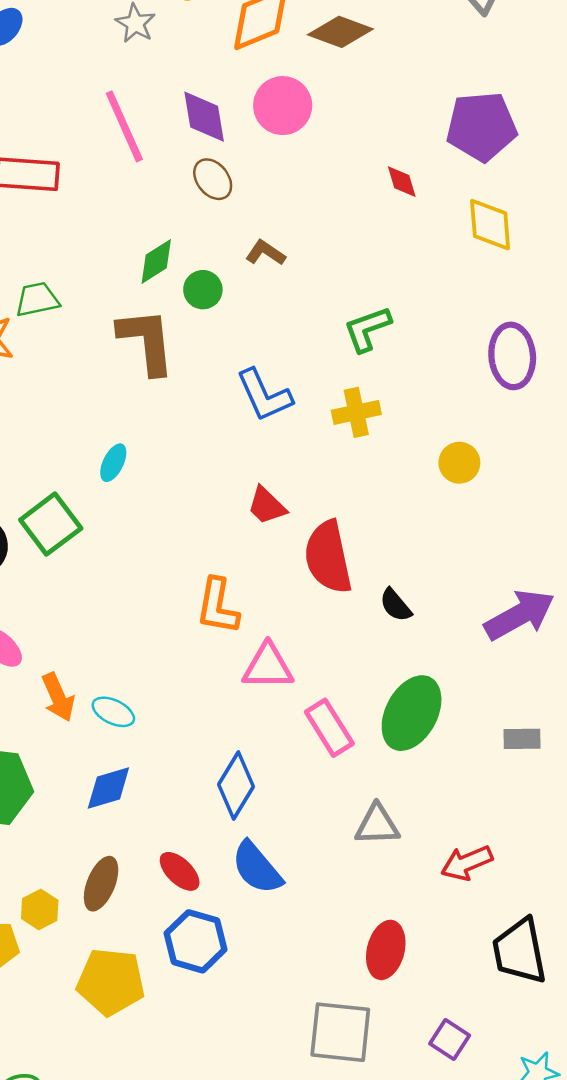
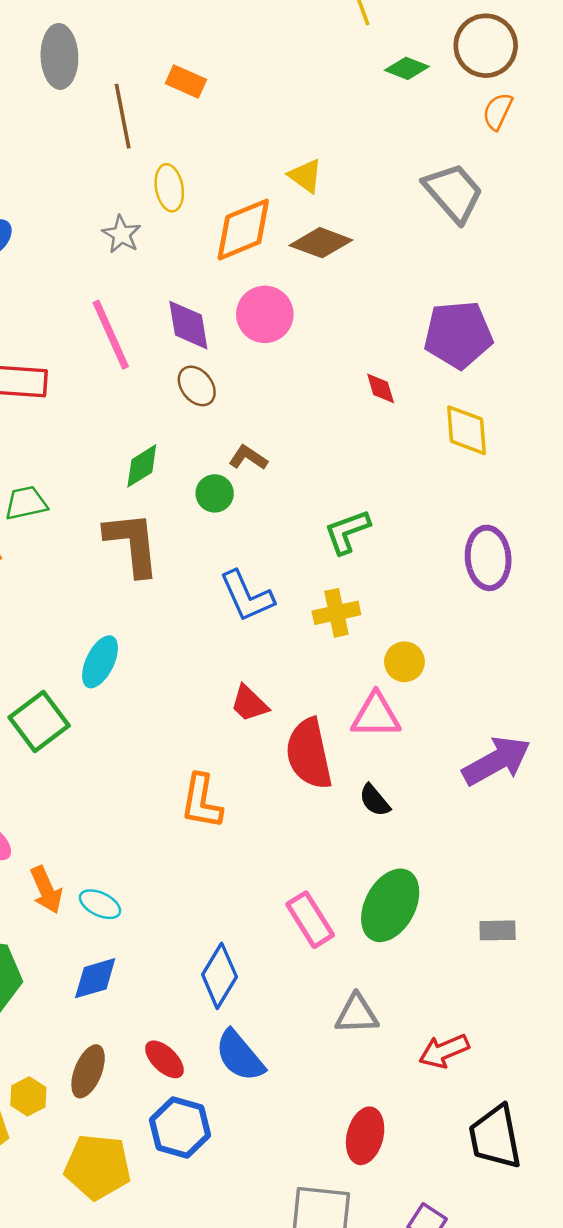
green circle: (203, 290) -> (215, 493), moved
cyan ellipse: (113, 463) -> (100, 662), size x1.4
yellow circle: (459, 463) -> (404, 662), moved
purple arrow: (520, 615) -> (496, 761), moved
pink triangle: (268, 666) -> (376, 716), moved

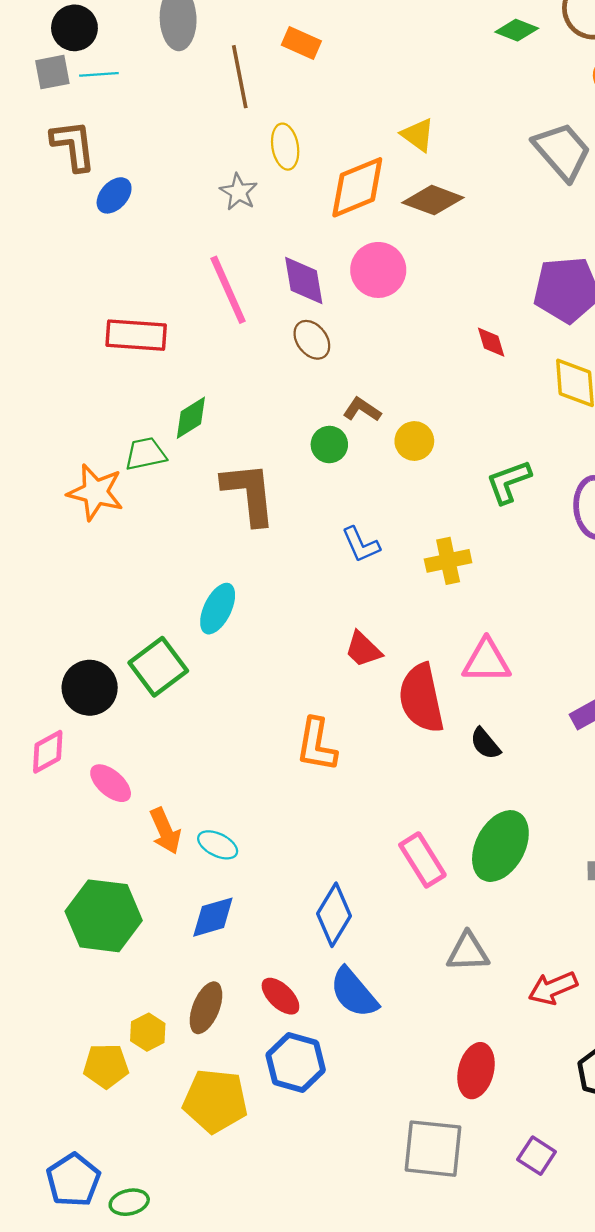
green diamond: (142, 466) -> (191, 418), moved
green L-shape: (347, 532) -> (509, 482), moved
blue L-shape: (247, 596) -> (361, 545), size x0.7
yellow circle: (404, 662) -> (414, 441), moved

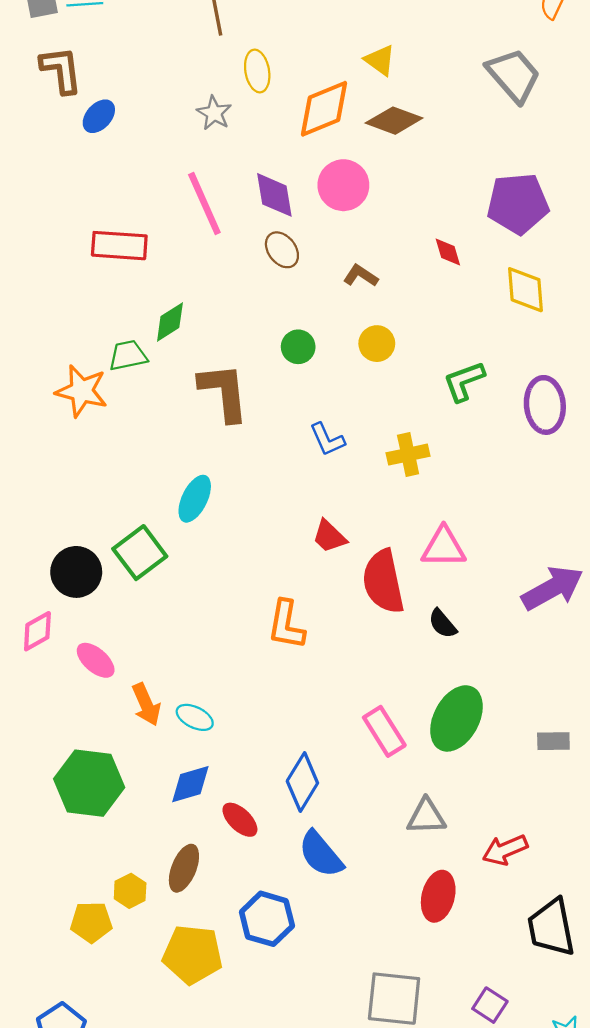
brown L-shape: (362, 410) -> (361, 276), moved
red ellipse: (280, 996) -> (240, 820), moved
red ellipse: (476, 1071) -> (438, 896), moved

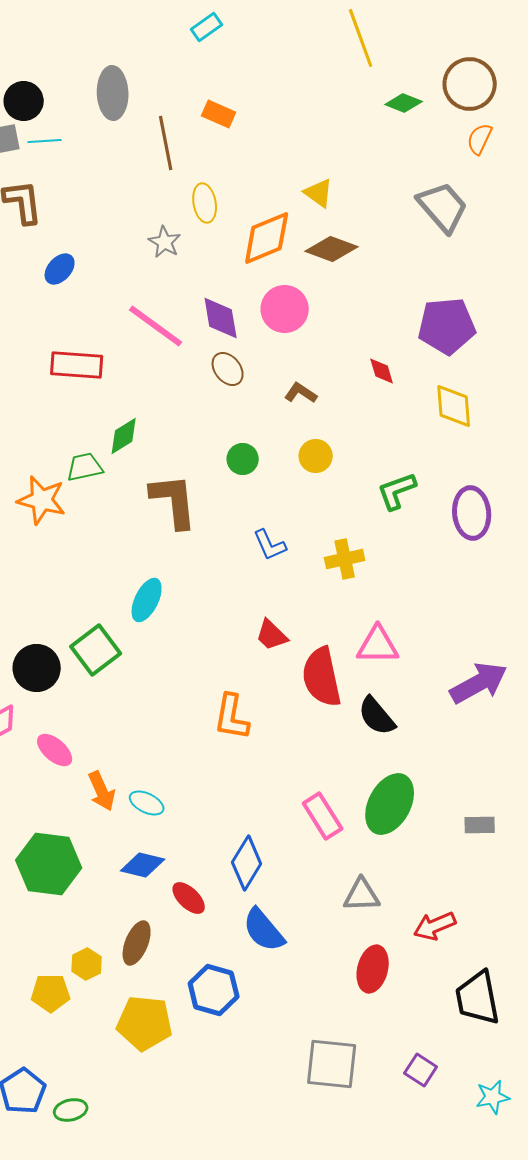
blue ellipse: (99, 116) -> (60, 269), moved
pink line: (204, 204) -> (156, 326), turned -30
black semicircle: (442, 624) -> (377, 716), size x1.4
blue diamond: (190, 784) -> (143, 865), turned 30

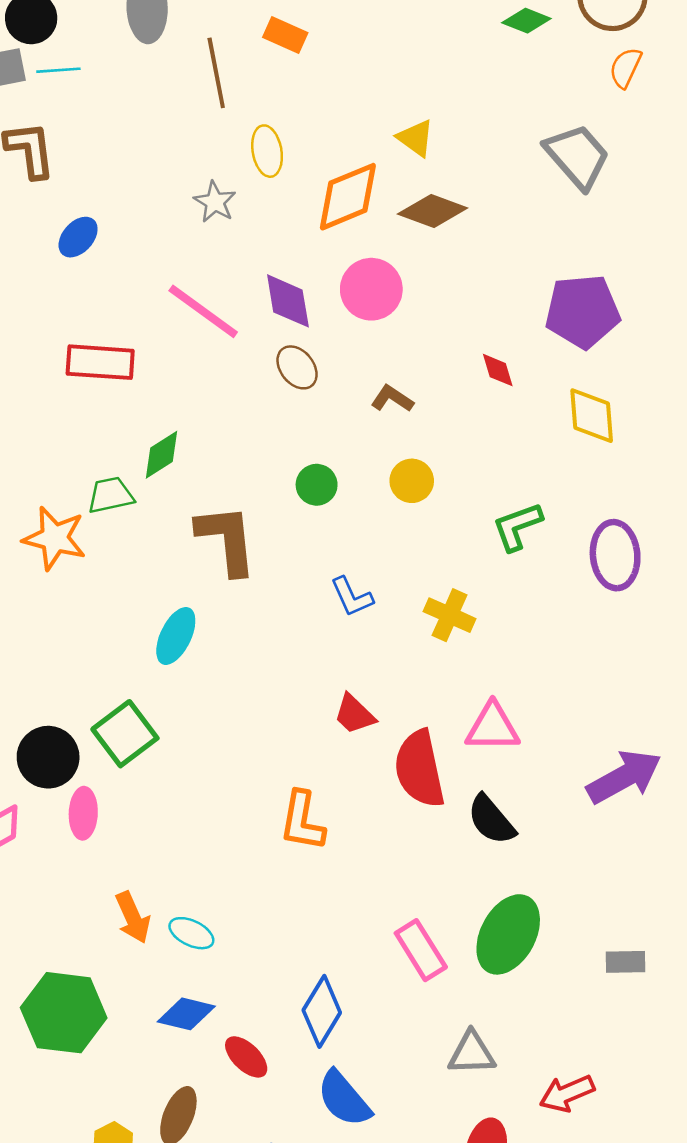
yellow cross: (345, 559) -> (450, 615), turned 36
cyan ellipse: (147, 600) -> (176, 636), moved
pink ellipse: (55, 750) -> (83, 813), moved, turned 51

